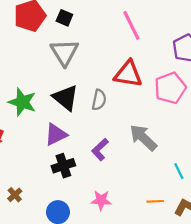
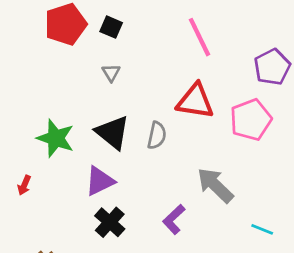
gray triangle: (64, 52) -> (111, 73), size x0.5
purple L-shape: (100, 150) -> (174, 219), moved
black cross: (63, 166) -> (110, 222), turned -30
cyan line: (179, 171) -> (262, 229), turned -42

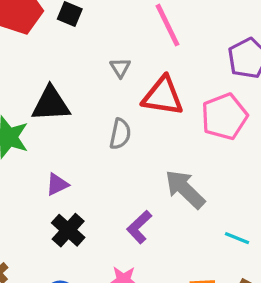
gray triangle: (111, 73) -> (120, 68), moved
black triangle: (113, 133) -> (51, 104), moved, turned -42
purple triangle: (100, 181) -> (57, 184), size x0.7

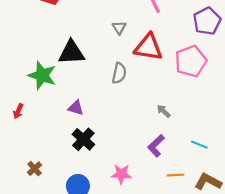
purple triangle: (57, 184) -> (76, 108), turned 42
gray arrow: (185, 189) -> (164, 111), size x0.5
purple L-shape: (139, 227) -> (156, 146), moved

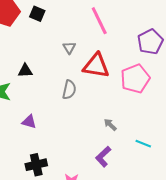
black triangle: (71, 53) -> (25, 71), size x0.6
black cross: (83, 139) -> (36, 165), moved, turned 35
cyan line: (199, 145) -> (143, 144), moved

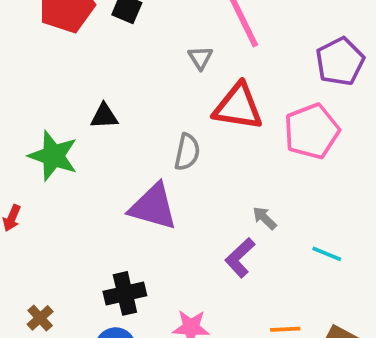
gray triangle: (69, 48) -> (200, 58), moved
purple triangle: (29, 122) -> (153, 207), moved, size x1.8
purple L-shape: (103, 157) -> (240, 258), moved

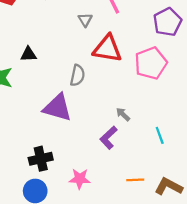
cyan line: (327, 254) -> (160, 135), turned 48

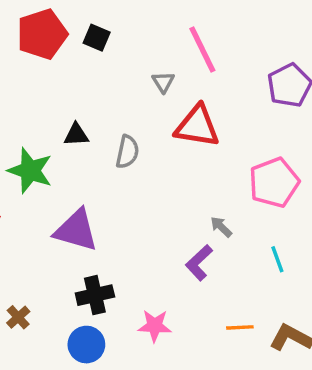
pink pentagon: (151, 63) -> (274, 182), moved
gray semicircle: (77, 75) -> (127, 152), moved
purple triangle: (57, 108) -> (76, 230), moved

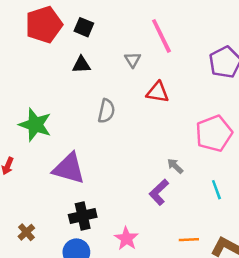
red triangle: (197, 126) -> (158, 92), size x0.7
black triangle: (76, 135) -> (81, 65), moved
pink star: (155, 326) -> (126, 238), turned 30

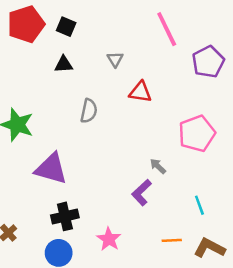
pink line: (161, 36) -> (167, 29), moved
cyan line: (216, 190) -> (199, 205), moved

